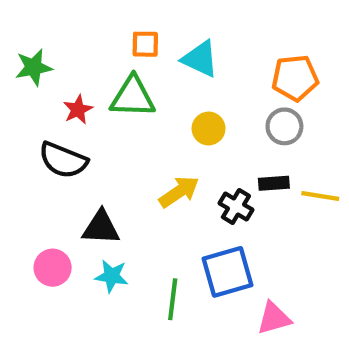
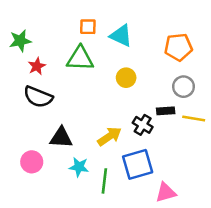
red star: (78, 110) -> (37, 66), moved
gray circle: (284, 126) -> (183, 87), moved
yellow arrow: (179, 192) -> (110, 136), moved
cyan star: (112, 276) -> (79, 167), moved

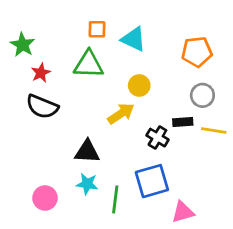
green star: (20, 41) -> (23, 45), turned -30
yellow arrow: (110, 136) -> (121, 114), moved
black triangle: (61, 138) -> (87, 152), moved
pink circle: (32, 162) -> (45, 198), moved

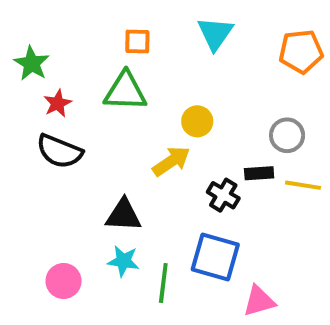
cyan triangle: (134, 39) -> (215, 34), moved, turned 40
orange pentagon: (197, 52) -> (301, 51), moved
blue square: (152, 181) -> (215, 257), turned 32

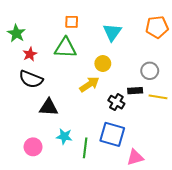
cyan triangle: (215, 34) -> (112, 32), moved
black triangle: (123, 215) -> (49, 107), moved

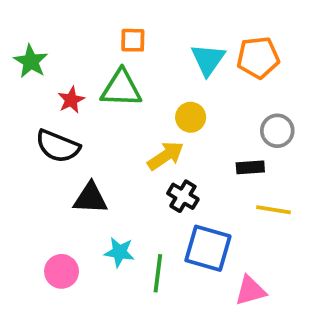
orange pentagon: (157, 27) -> (258, 58), moved
red star: (30, 54) -> (71, 100), moved
yellow line: (158, 97) -> (273, 210), moved
black cross: (116, 102) -> (183, 196), moved

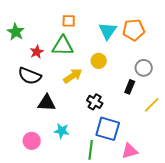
yellow arrow: (166, 156) -> (73, 76), moved
black rectangle: (250, 167) -> (130, 87), turned -64
yellow line: (273, 210) -> (152, 105), moved, turned -54
green line: (158, 273) -> (91, 150), moved

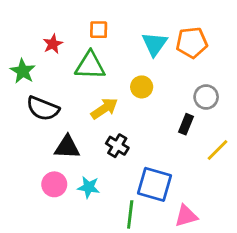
green star: (16, 32) -> (23, 71), moved
red star: (37, 52) -> (53, 44), moved
black cross: (95, 102) -> (117, 146), moved
pink circle: (32, 141) -> (54, 184), moved

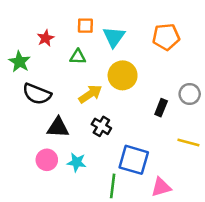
cyan triangle: (155, 44) -> (114, 37), moved
green triangle: (90, 65) -> (78, 57), size x0.6
yellow circle: (142, 87) -> (123, 75), size x1.5
gray circle: (206, 97) -> (190, 94), moved
yellow line: (218, 150) -> (188, 142), moved, turned 60

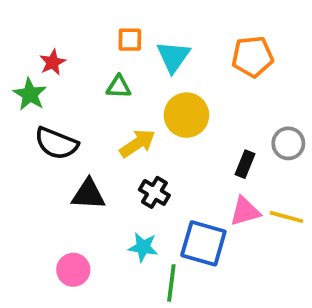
red star: (46, 38) -> (53, 62), moved
pink circle: (47, 160) -> (73, 270), moved
cyan star: (77, 162) -> (143, 247), moved
pink triangle: (161, 187) -> (245, 211), moved

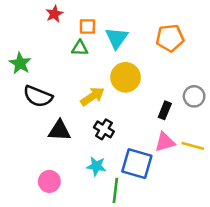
red star: (53, 62) -> (54, 14), moved
green triangle: (119, 87) -> (80, 48), moved

